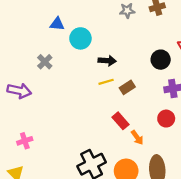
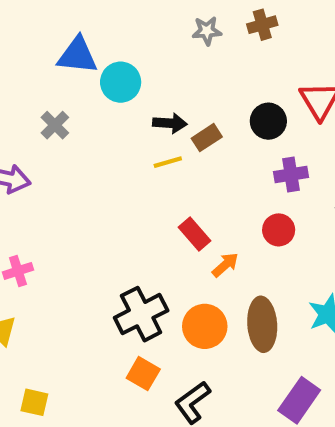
blue triangle: (57, 24) -> (77, 55), size x1.5
brown rectangle: (127, 87) -> (207, 138), moved
orange arrow: (137, 137) -> (225, 265), turned -96

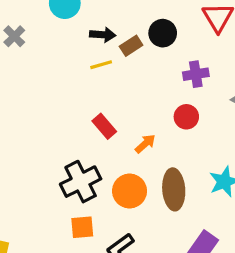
black circle: (268, 121) -> (163, 33), moved
red rectangle: (194, 234) -> (104, 126), moved
orange square: (143, 374) -> (82, 227), turned -35

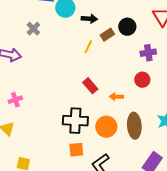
black arrow: (103, 35) -> (89, 19), moved
yellow line: (101, 65) -> (88, 47), turned -48
orange arrow: (145, 144) -> (116, 97), turned -136
black cross: (81, 182) -> (75, 121), turned 30

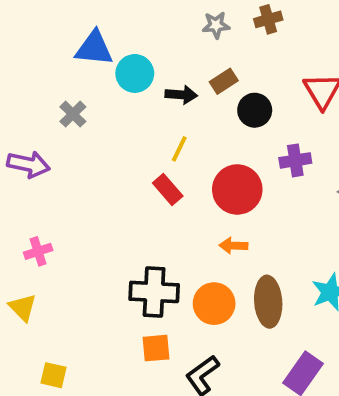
brown rectangle: (107, 35) -> (224, 81), moved
red circle: (142, 80) -> (237, 189), moved, size x1.6
red rectangle: (90, 86) -> (168, 189), moved

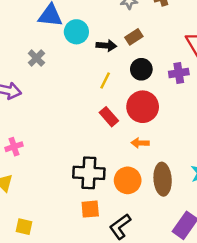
black circle: (255, 110) -> (141, 69), moved
purple cross: (295, 160) -> (179, 73), moved
red rectangle: (168, 189) -> (109, 117), moved

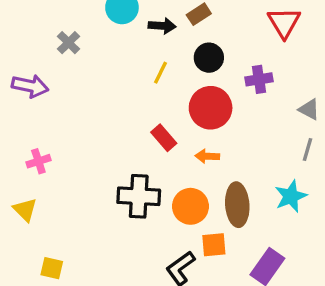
purple cross: (179, 73) -> (259, 79), moved
red rectangle: (109, 117) -> (164, 138), moved
orange square: (90, 209) -> (214, 245), moved

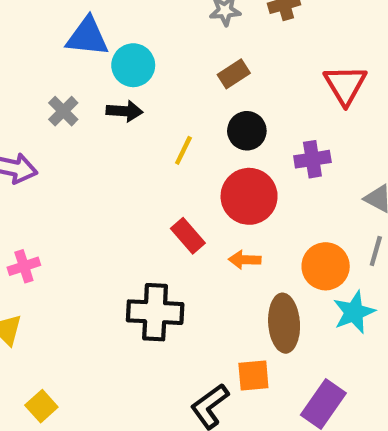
black arrow: (162, 26) -> (124, 111), moved
orange circle: (190, 206) -> (326, 266), moved
yellow square: (52, 268) -> (41, 406), turned 35

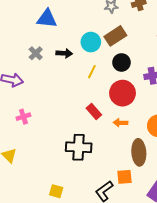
cyan circle: (133, 65) -> (91, 42), moved
brown rectangle: (234, 74) -> (115, 36), size x1.5
pink cross: (24, 266) -> (23, 117), moved
yellow square: (41, 406) -> (56, 191), moved, turned -32

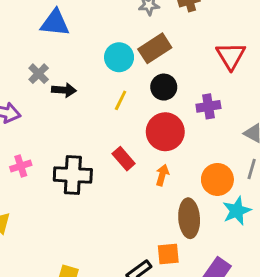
black arrow: (64, 53) -> (64, 90), moved
orange arrow: (120, 123) -> (162, 175), turned 104
black cross: (79, 147) -> (73, 175), moved

